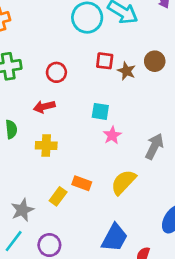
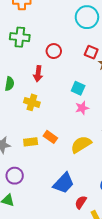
red arrow: (44, 107) -> (38, 74), turned -84
yellow rectangle: (58, 196) -> (31, 142), turned 32

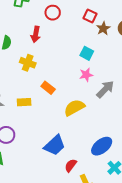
cyan square: (78, 88) -> (87, 53), moved
pink star: (82, 108) -> (86, 75), moved
orange rectangle: (50, 137) -> (48, 88), moved

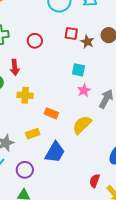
red arrow: (36, 34) -> (15, 67), moved
blue trapezoid: (55, 145) -> (55, 152), moved

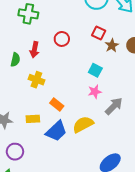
red circle: (35, 41) -> (62, 39), moved
blue trapezoid: (55, 152) -> (56, 131), moved

